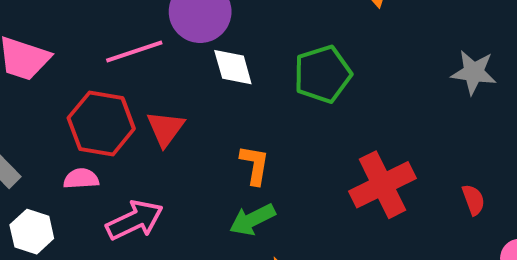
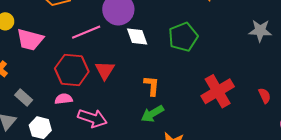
pink arrow: (135, 220) -> (92, 118), turned 48

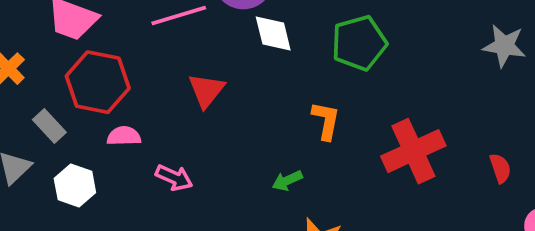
red hexagon: (72, 70) -> (98, 82), moved
orange L-shape: (152, 86) -> (326, 121), moved
green arrow: (152, 114) -> (287, 181), size x0.7
pink arrow: (92, 118) -> (174, 178), size x0.7

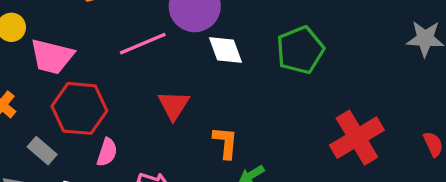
orange L-shape: (326, 121) -> (226, 143), moved
pink semicircle: (124, 136) -> (107, 152), turned 116

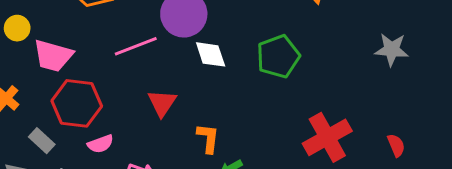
pink semicircle: (107, 152) -> (100, 144), turned 50

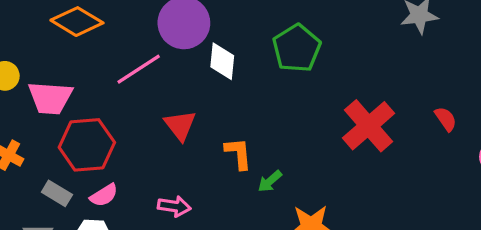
white diamond: (211, 54) -> (222, 61), turned 36
pink semicircle: (100, 144) -> (104, 195), moved

